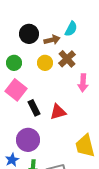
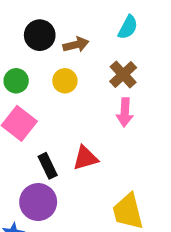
cyan semicircle: (71, 29) -> (128, 27), moved
brown cross: (67, 59) -> (123, 74), moved
black rectangle: (34, 108) -> (48, 166), moved

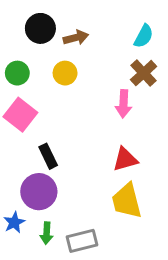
cyan semicircle: (128, 27) -> (144, 36), moved
brown cross: (123, 74) -> (144, 73), moved
red triangle: (85, 158) -> (125, 159), moved

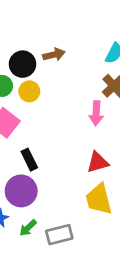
black circle: (40, 28) -> (23, 64), moved
yellow circle: (65, 73) -> (29, 91), moved
green arrow: (47, 233) -> (28, 228), turned 42

